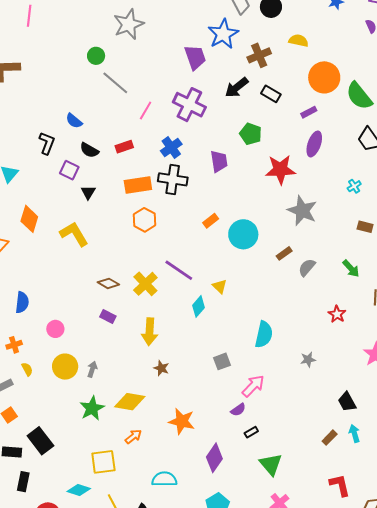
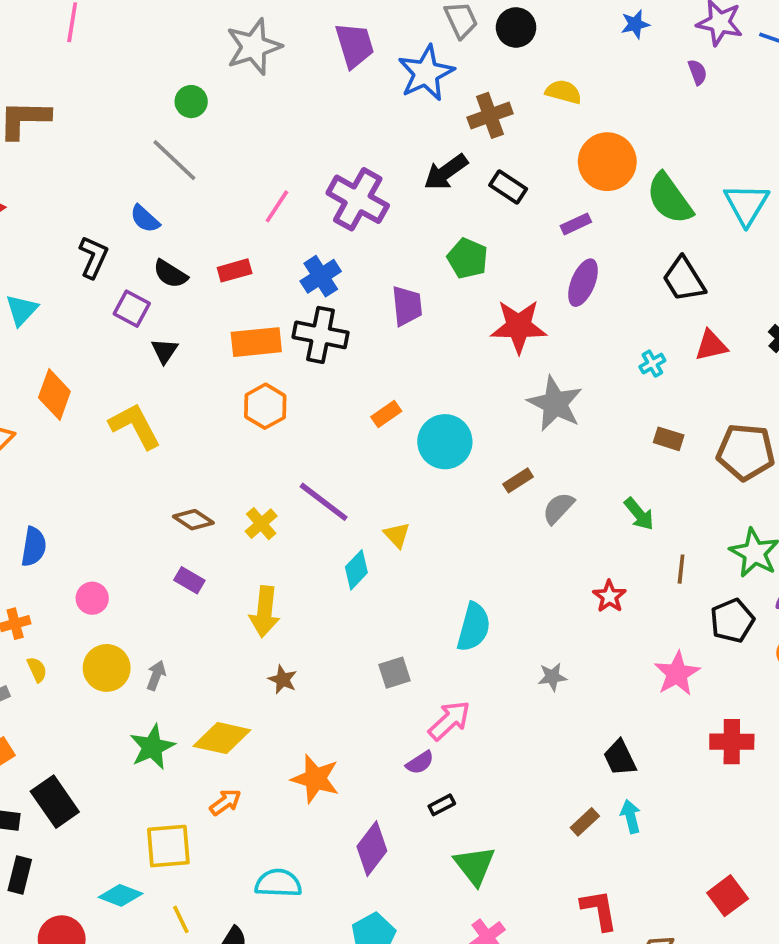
purple trapezoid: (195, 57) -> (355, 45), moved
gray line: (115, 83) -> (174, 160), moved
yellow cross: (145, 284) -> (261, 524), size x0.7

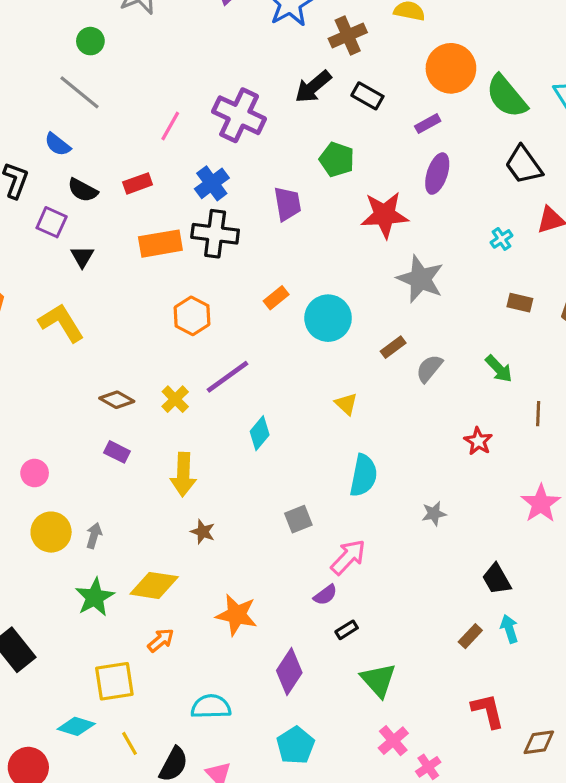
orange hexagon: (265, 406) -> (192, 316), moved
purple line: (324, 502) -> (228, 377), turned -69
yellow triangle: (397, 535) -> (346, 404), moved

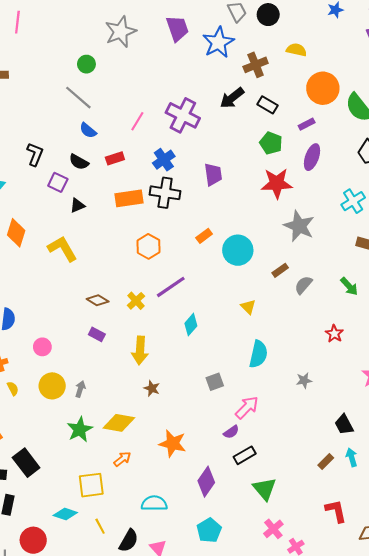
blue semicircle: (58, 144) -> (88, 130), moved
green pentagon: (337, 159) -> (271, 143), moved
cyan cross: (502, 239) -> (353, 201), size x1.6
black triangle: (82, 257) -> (77, 206), turned 35
black rectangle: (347, 630) -> (245, 455), size x1.5

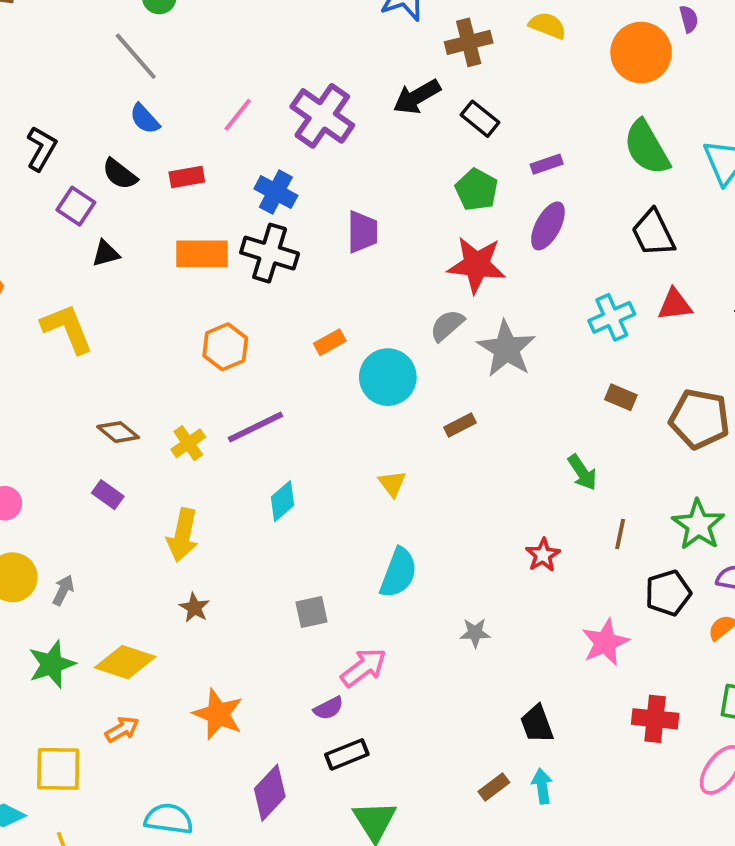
orange circle: (323, 88) -> (641, 52), moved
blue cross: (164, 160) -> (276, 192), turned -35
gray semicircle: (303, 285) -> (447, 325), moved

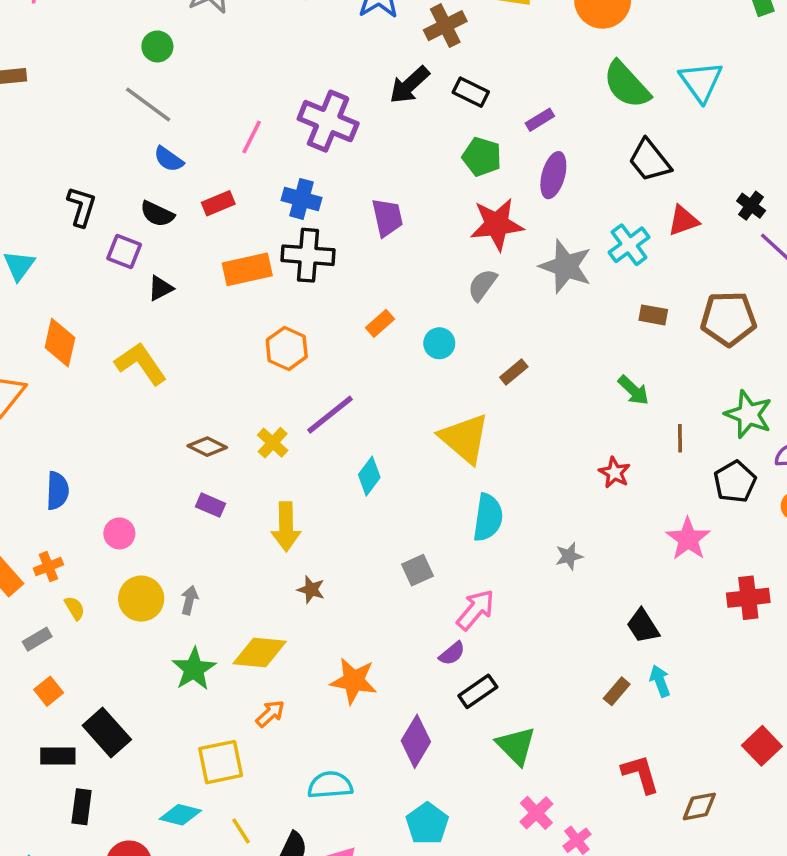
gray star: (506, 349) -> (566, 266), moved
cyan circle: (388, 377) -> (439, 343), size x0.6
yellow triangle: (392, 484) -> (465, 438), size x2.0

